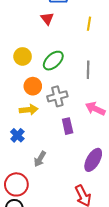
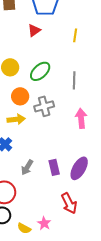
red triangle: (47, 19) -> (34, 30), turned 32
pink arrow: (95, 109) -> (81, 118), turned 60
purple rectangle: (68, 126) -> (54, 167), moved

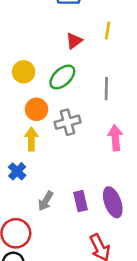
red triangle: (34, 30) -> (74, 41), moved
yellow arrow: (16, 119) -> (31, 139), turned -84
purple ellipse: (79, 168) -> (113, 202), turned -50

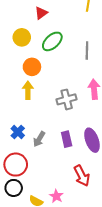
red triangle: (74, 41) -> (41, 13), moved
gray cross: (68, 122) -> (67, 99), moved
blue cross: (17, 171) -> (18, 132), moved

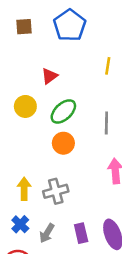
orange circle: (32, 67) -> (63, 143), moved
yellow arrow: (28, 90) -> (24, 189), moved
gray cross: (67, 99) -> (56, 191), moved

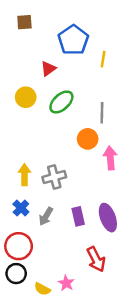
blue pentagon: (70, 25) -> (73, 40), moved
orange circle: (63, 143) -> (88, 139), moved

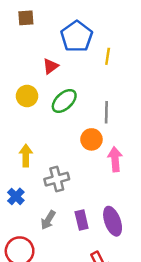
yellow arrow: (24, 175) -> (26, 156), moved
blue cross: (21, 208) -> (16, 196), moved

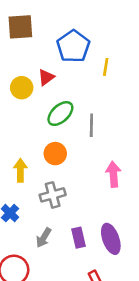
brown square: (26, 18) -> (20, 27), size x1.5
yellow circle: (27, 96) -> (22, 88), moved
gray line: (106, 112) -> (91, 125), moved
orange circle: (91, 139) -> (55, 154), moved

